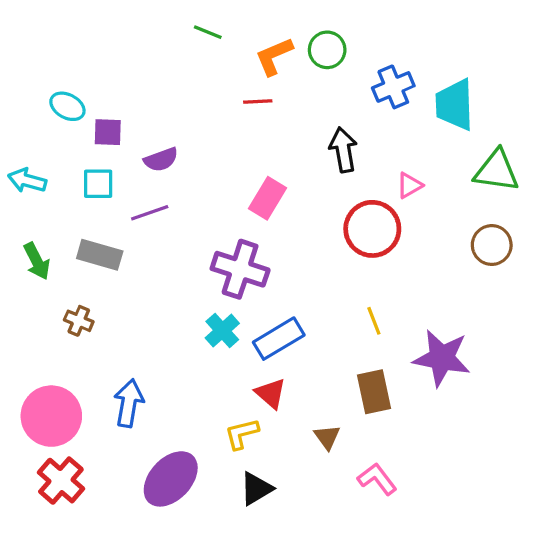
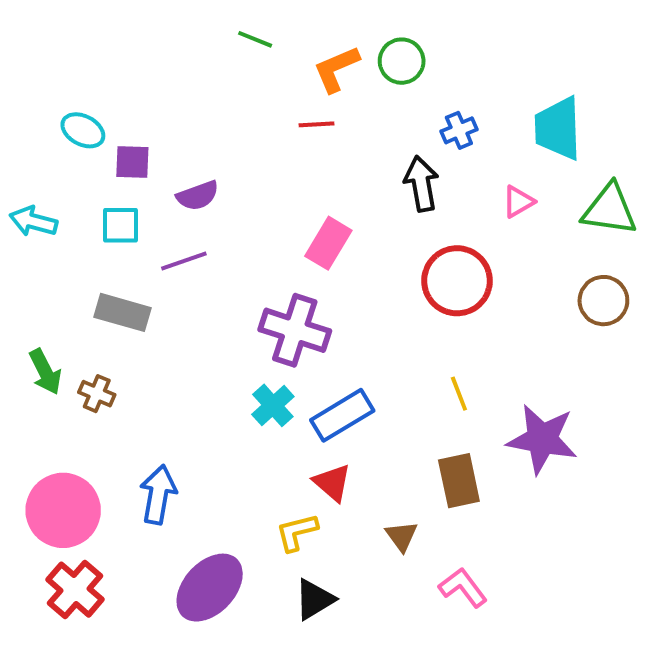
blue cross: (393, 87) -> (459, 130), moved, size x0.7
pink triangle: (409, 185) -> (518, 202), moved
green arrow: (37, 261) -> (45, 372), moved

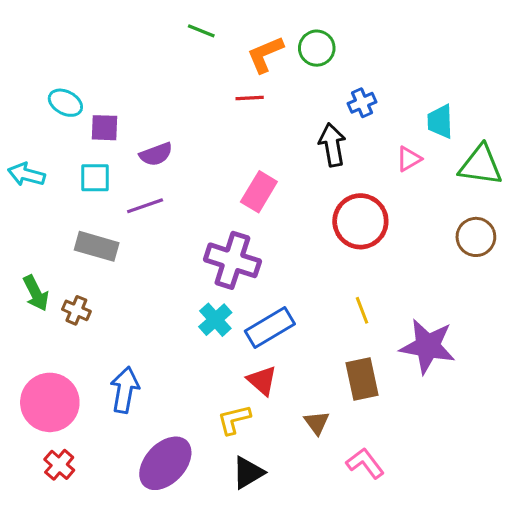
cyan trapezoid: (558, 128) -> (440, 121), moved, size x0.7
red cross: (75, 590) -> (59, 465), size x0.7

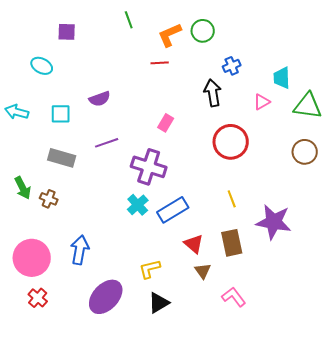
green line: (201, 31) -> (129, 20), turned 48
purple square: (104, 128) -> (67, 32), moved
pink rectangle: (259, 192) -> (166, 123), size x0.7
purple line: (145, 206) -> (107, 143), moved
red triangle: (262, 381) -> (194, 244), moved

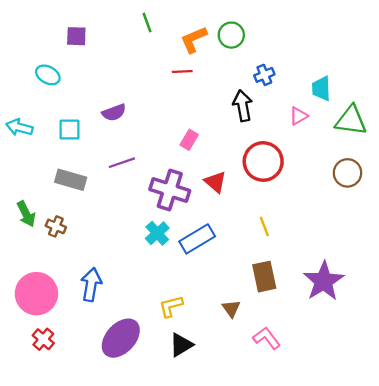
purple star: (274, 222) -> (324, 281), moved, turned 30
red triangle: (194, 244) -> (215, 182), moved

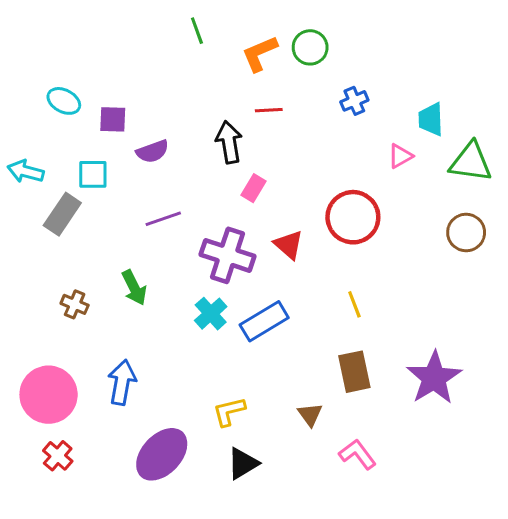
purple square: (76, 36) -> (113, 119), moved
red line: (182, 71) -> (269, 110), moved
black arrow: (243, 106) -> (229, 142), moved
gray rectangle: (71, 180) -> (62, 214), moved, turned -72
green arrow: (26, 214) -> (134, 288), moved

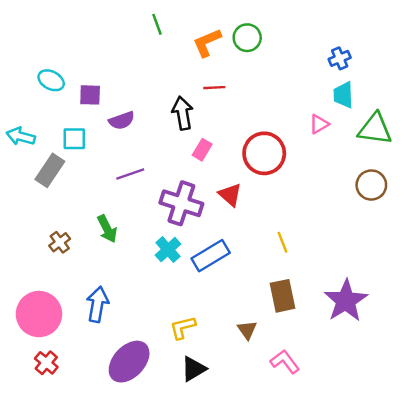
blue cross: (354, 101) -> (340, 58), moved
red circle: (353, 217) -> (264, 153), moved
brown cross: (75, 304) -> (60, 242), turned 30

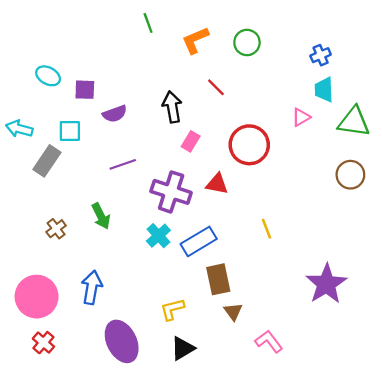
green circle: (247, 38) -> (247, 42), moved
red line: (214, 88) -> (216, 87), moved, turned 48
red triangle: (230, 195) -> (217, 184), turned -30
brown rectangle: (282, 296) -> (218, 279), moved
purple ellipse: (129, 362) -> (122, 341), turned -69

